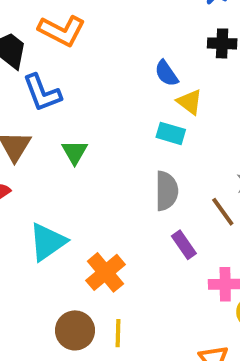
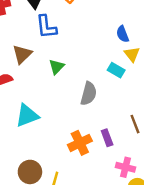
gray semicircle: (166, 191) -> (89, 94), moved
orange cross: (106, 272) -> (80, 143), moved

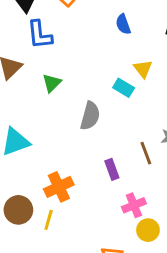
blue semicircle: (123, 34) -> (123, 24), moved
orange cross: (80, 143) -> (59, 187), moved
pink cross: (125, 167) -> (134, 205), turned -36

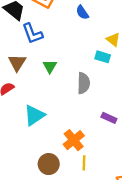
blue semicircle: (123, 24) -> (82, 12), moved
purple rectangle: (112, 169) -> (109, 118), turned -32
yellow line: (49, 220) -> (84, 163), moved

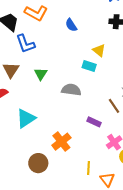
gray semicircle: (84, 83) -> (71, 90), turned -84
yellow line: (84, 163) -> (88, 168), moved

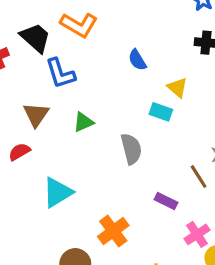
blue semicircle: (71, 25) -> (137, 60), moved
green triangle: (41, 74) -> (83, 122), turned 32
gray semicircle: (71, 90) -> (131, 149), turned 66

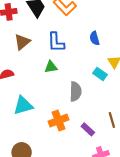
blue L-shape: (60, 73) -> (56, 42), moved
brown triangle: (36, 115) -> (22, 42), moved
orange cross: (113, 231) -> (59, 120), moved

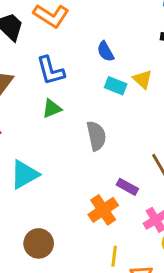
cyan rectangle: (100, 74) -> (116, 86), moved
orange cross: (59, 120) -> (103, 210), moved

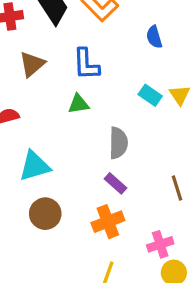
blue semicircle: (106, 51) -> (154, 37), moved
purple rectangle: (127, 187) -> (115, 183), moved
brown circle: (39, 243) -> (45, 214), moved

